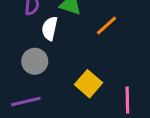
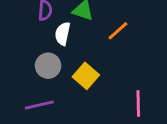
yellow square: (88, 84) -> (86, 76), moved

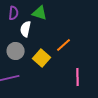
orange line: (118, 31) -> (64, 45), moved

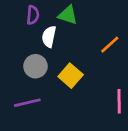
orange line: (64, 45) -> (110, 45), moved

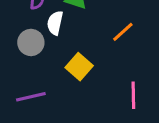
gray circle: (35, 66) -> (31, 42), moved

